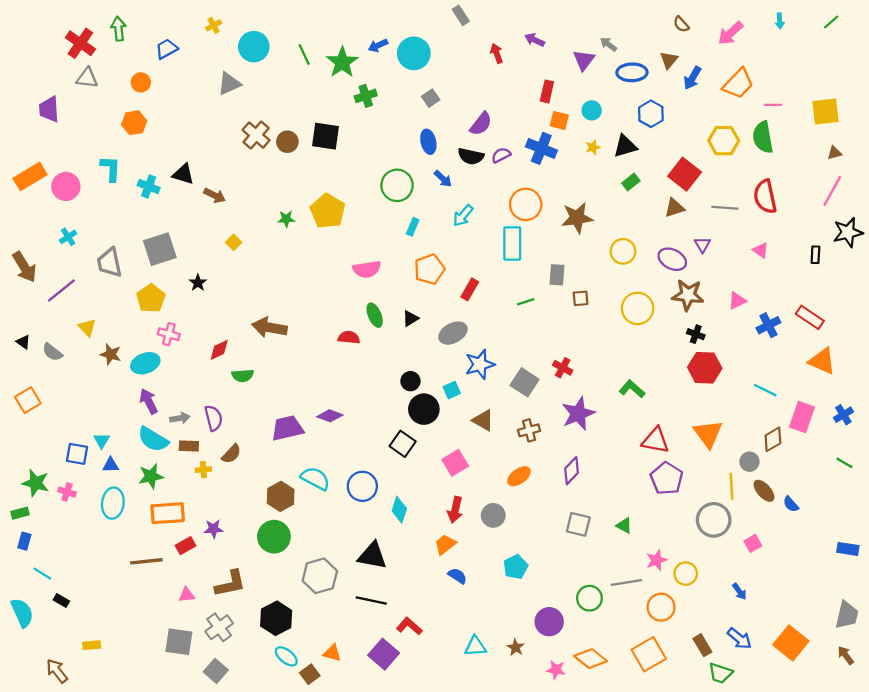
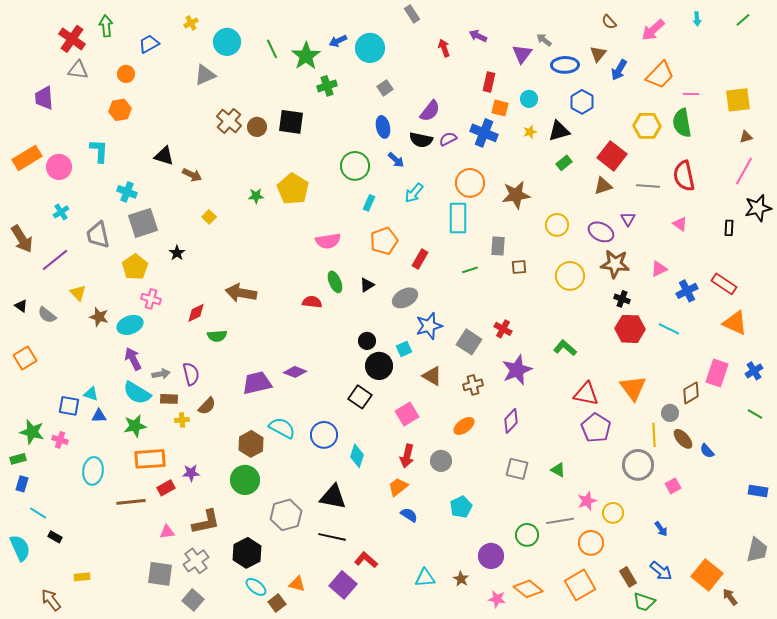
cyan cross: (149, 186) -> (127, 192), moved
cyan line: (765, 390) -> (669, 329), moved
cyan triangle: (102, 440) -> (91, 394), turned -42
cyan ellipse: (113, 503) -> (93, 471), moved
brown arrow: (846, 655) -> (730, 597), moved

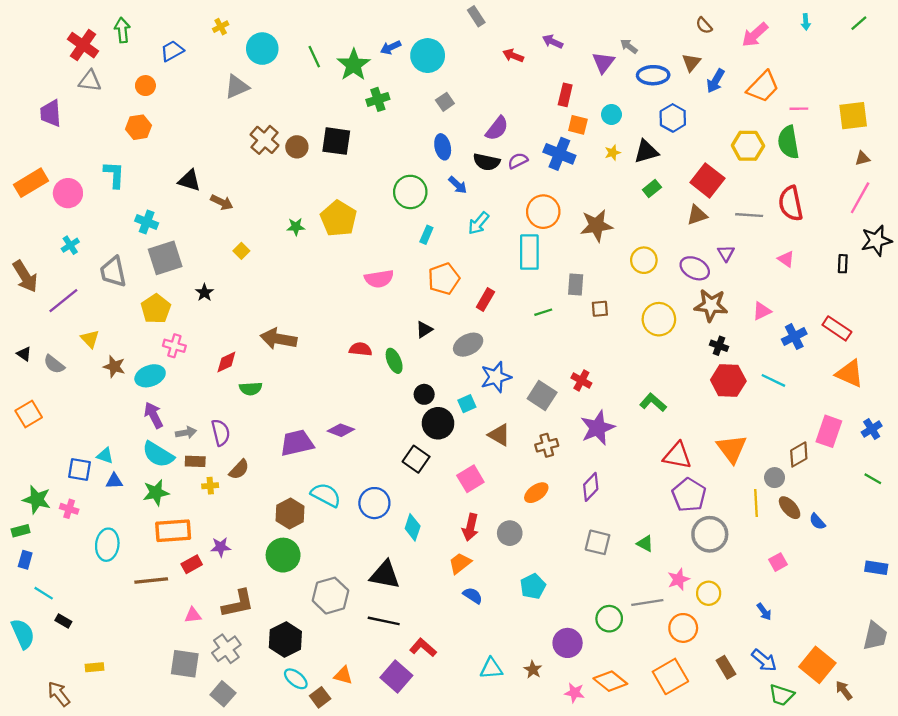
red arrow: (444, 48) -> (513, 56), turned -48
green ellipse: (335, 282) -> (394, 361), moved
gray circle: (638, 465) -> (710, 534), moved
green trapezoid: (644, 602) -> (781, 695), moved

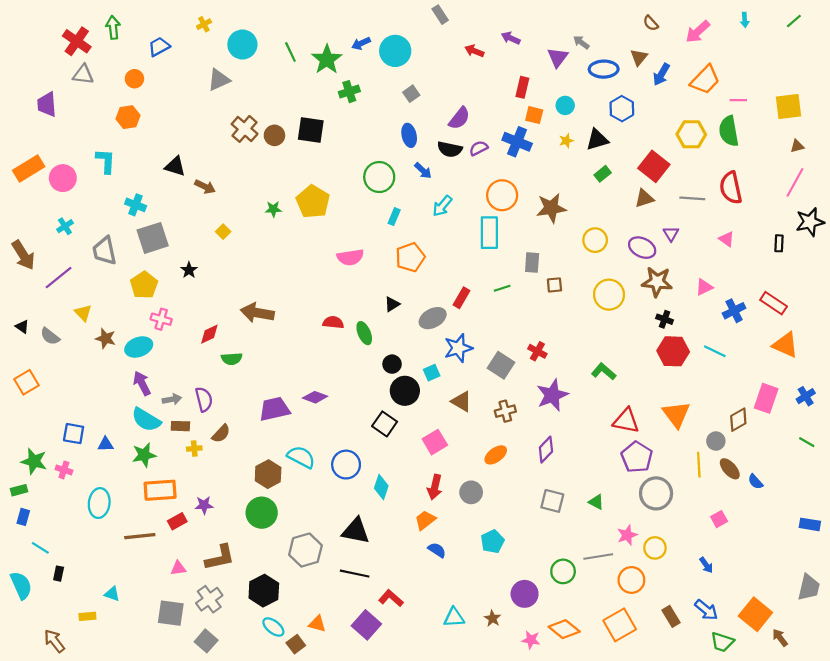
red rectangle: (485, 300) -> (461, 298), moved
cyan triangle: (105, 456) -> (112, 594), moved
black rectangle: (63, 621) -> (59, 574), turned 72

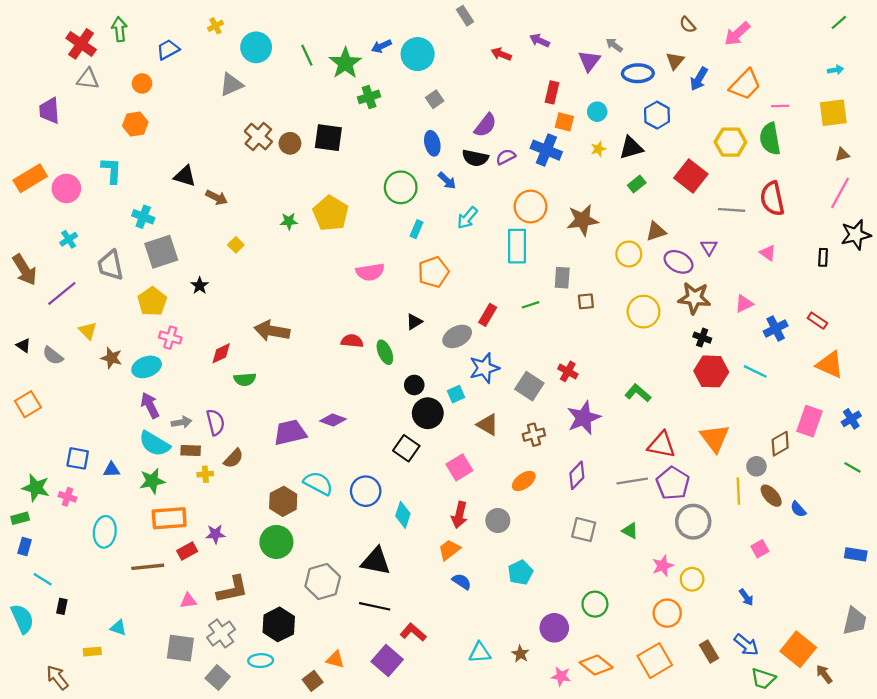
cyan arrow: (745, 20) -> (835, 70), moved, turned -96
brown triangle: (644, 198) -> (656, 231), moved
red rectangle: (774, 303) -> (817, 321), size x0.7
gray line: (598, 556) -> (632, 481), moved
cyan ellipse: (273, 627) -> (261, 661), moved, turned -40

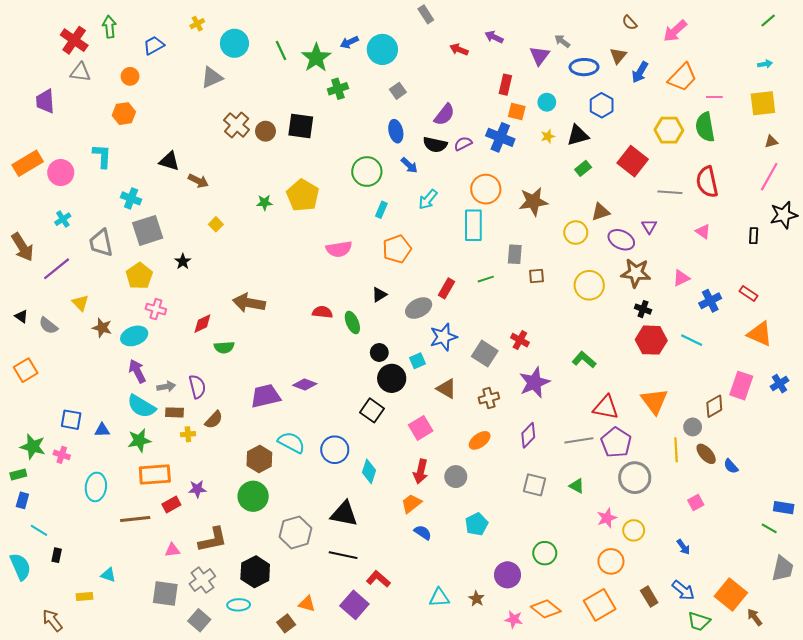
green line: (852, 467) -> (769, 528), moved

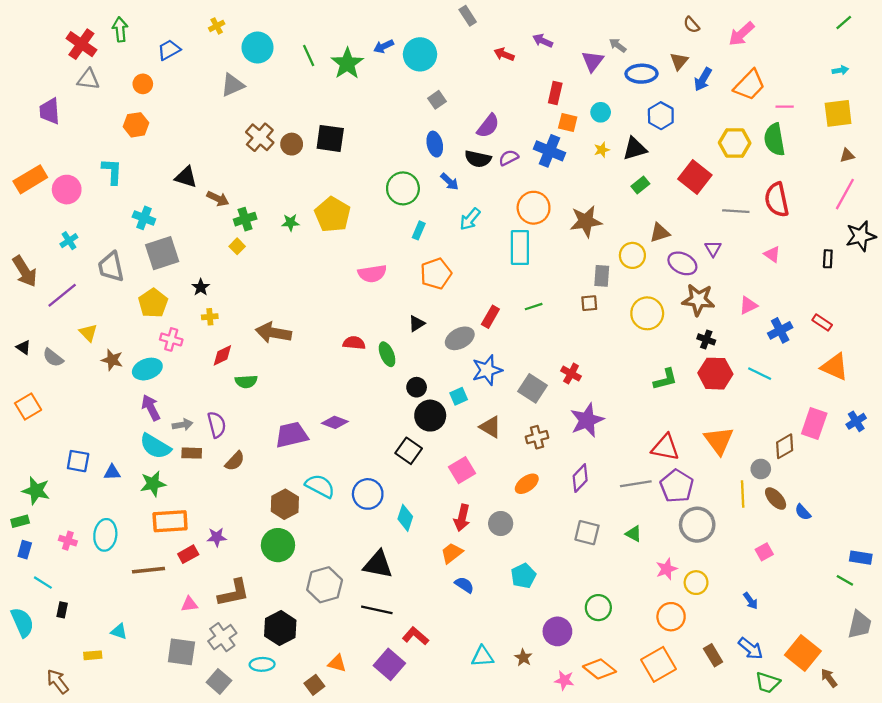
green cross: (338, 89) -> (245, 219), moved
gray rectangle: (515, 254) -> (602, 276), moved
green L-shape: (584, 360) -> (665, 379), moved, turned 125
yellow cross: (188, 434) -> (210, 317), moved
pink cross: (62, 455) -> (68, 541), moved

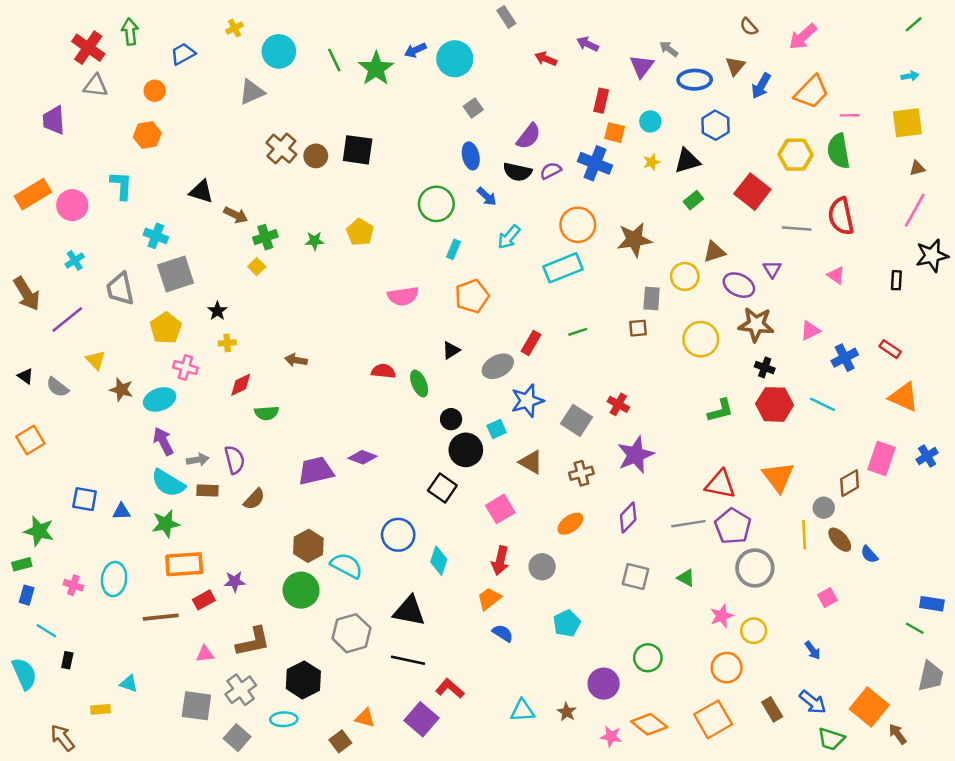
yellow pentagon: (333, 215) -> (360, 232), size x0.7
cyan rectangle: (520, 247) -> (563, 268), turned 68
brown arrow: (273, 333) -> (296, 360), size x0.6
cyan semicircle: (320, 486) -> (347, 566), moved

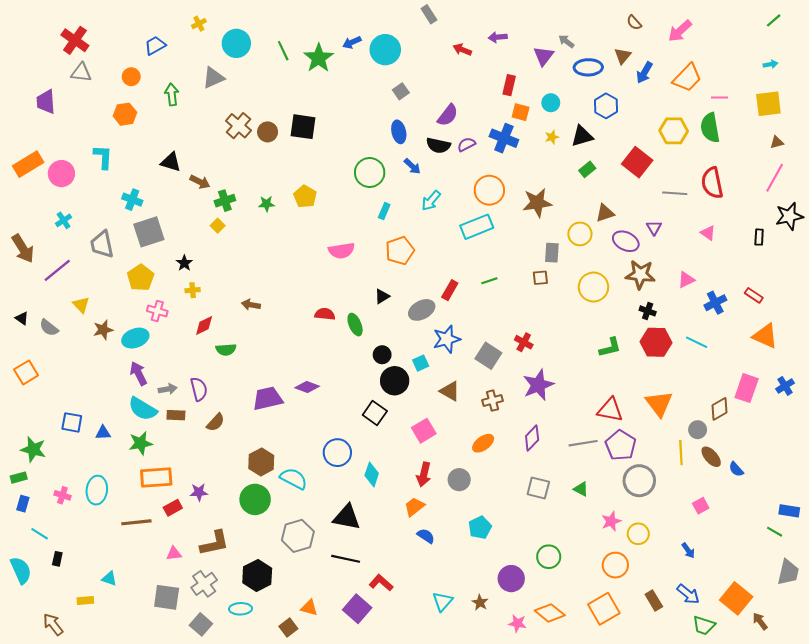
green arrow: (130, 32) -> (172, 94), moved
purple arrow: (588, 44) -> (498, 37), turned -30
brown star: (121, 390) -> (103, 330), turned -30
cyan triangle: (522, 711) -> (443, 601), turned -45

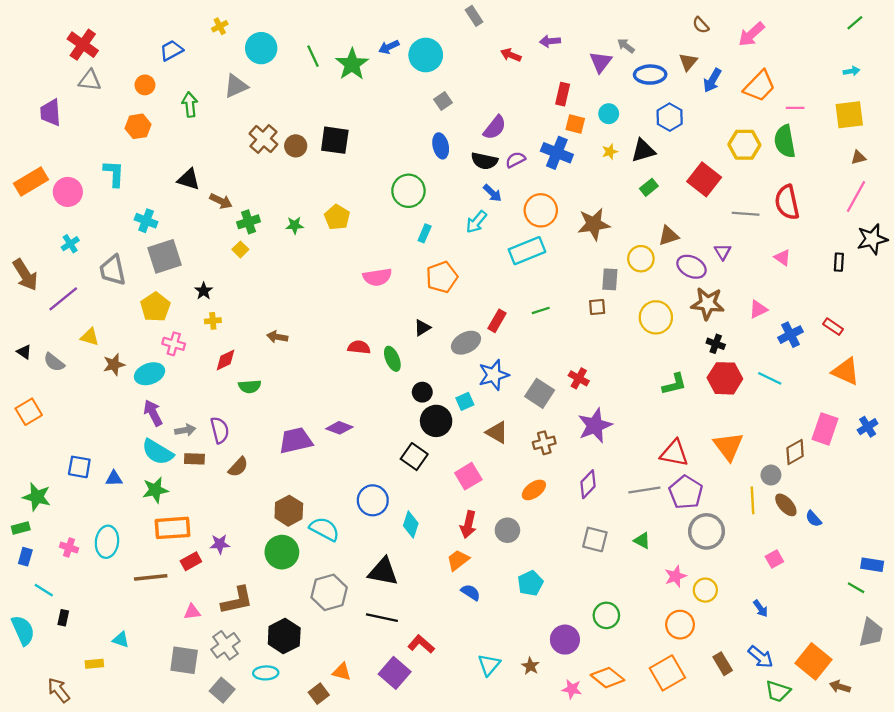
blue arrow: (412, 166) -> (492, 193), moved
yellow triangle: (81, 305) -> (90, 337), turned -30
brown arrow: (760, 621) -> (840, 687), turned -36

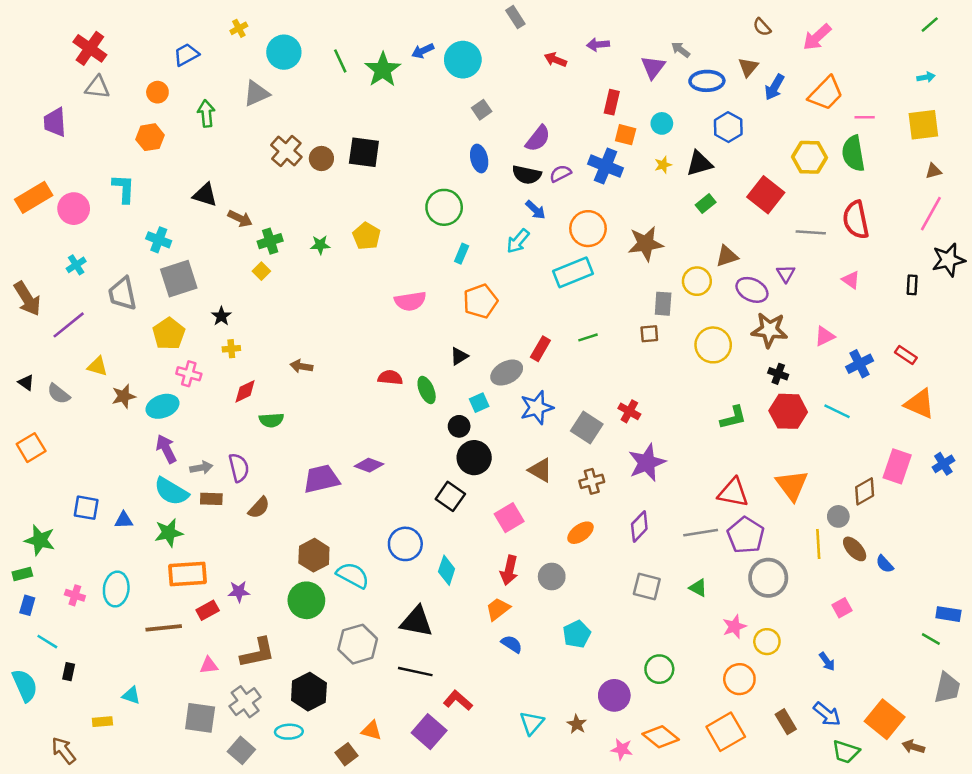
cyan square: (465, 401) -> (479, 403), moved

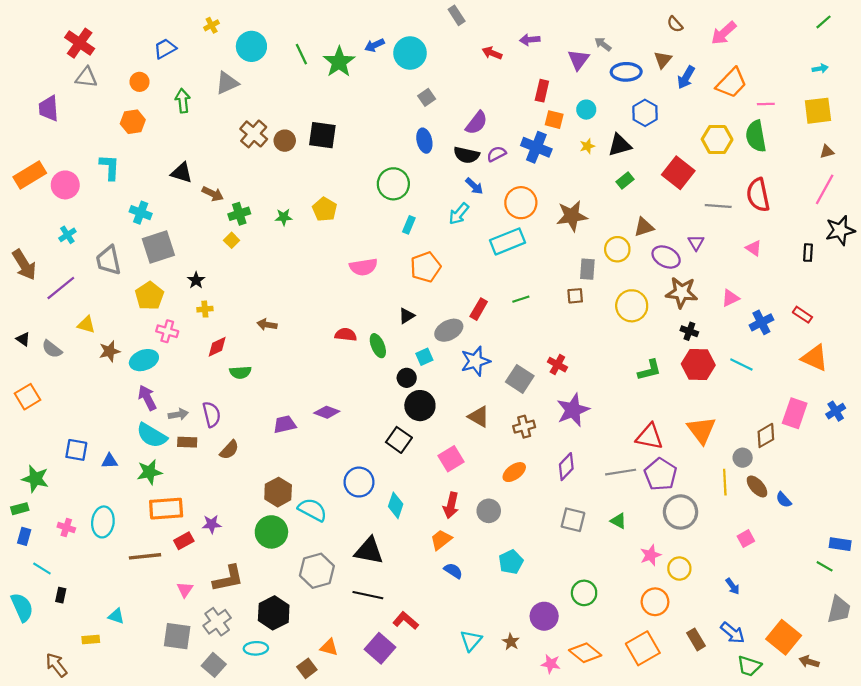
purple trapezoid: (321, 479) -> (285, 424), size x0.7
pink triangle: (209, 665) -> (185, 590), turned -49

